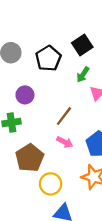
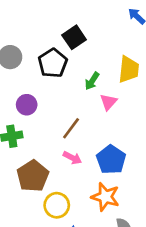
black square: (82, 45) -> (74, 37), moved

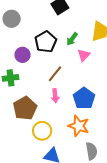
black pentagon: (53, 63) -> (46, 42), moved
pink arrow: (72, 158) -> (55, 96), turned 56

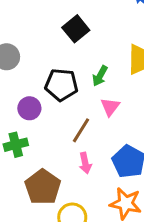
black pentagon: (46, 42) -> (61, 85), turned -30
pink triangle: (84, 55) -> (110, 107), moved

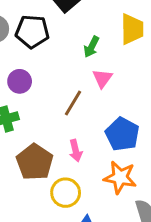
black pentagon: (61, 85) -> (32, 31), moved
pink arrow: (85, 163) -> (76, 151), moved

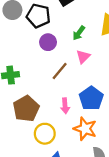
purple circle: (20, 81) -> (48, 42), moved
pink arrow: (76, 151) -> (65, 106), moved

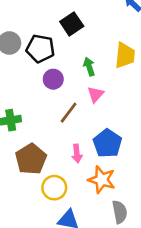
green arrow: (79, 33) -> (89, 67), turned 128

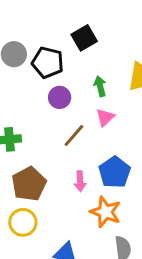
yellow circle: (54, 188) -> (23, 222), moved

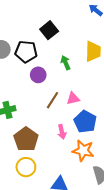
pink triangle: (105, 117) -> (73, 98), moved, turned 40

